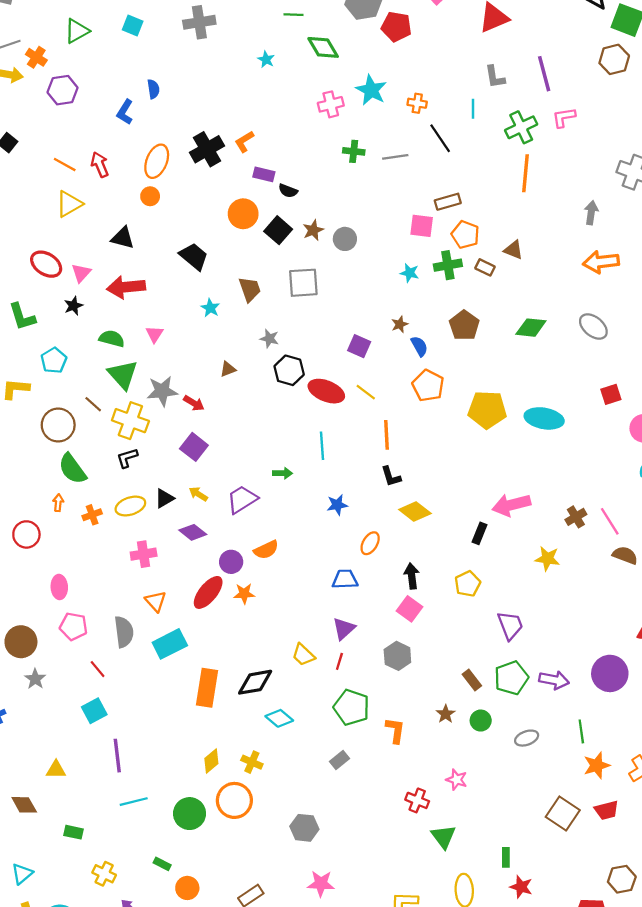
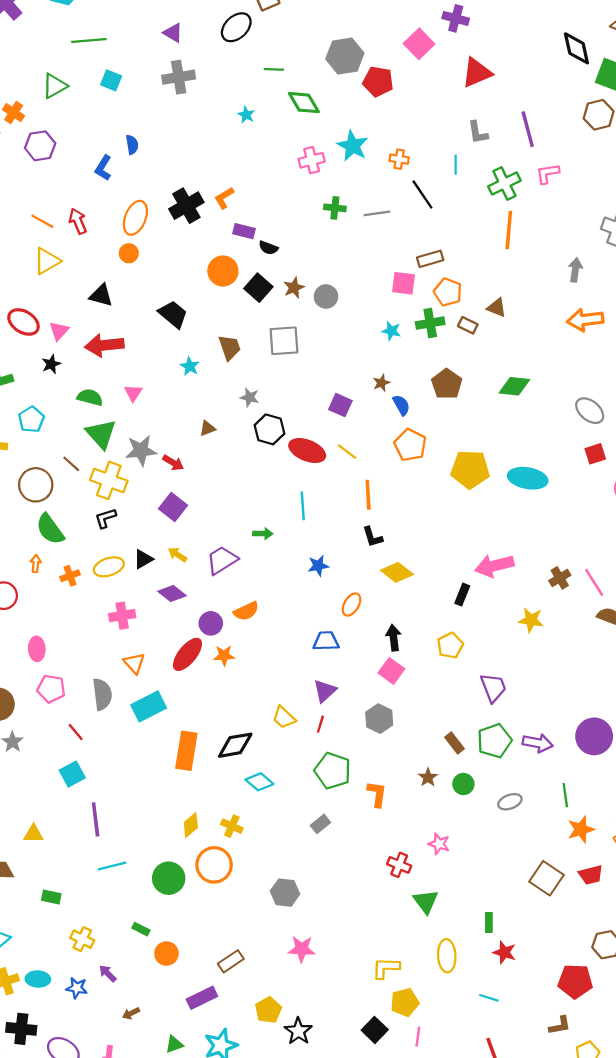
gray ellipse: (593, 327) -> (590, 411), moved

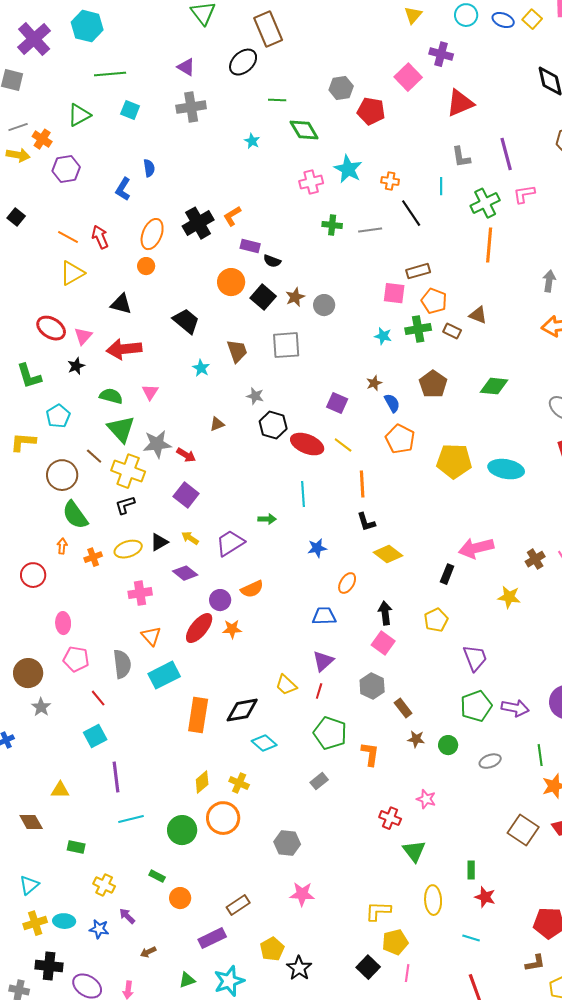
gray hexagon: (345, 56) -> (341, 88), size x0.7
brown rectangle: (455, 743) -> (403, 708), moved
brown star: (428, 777) -> (416, 739), turned -30

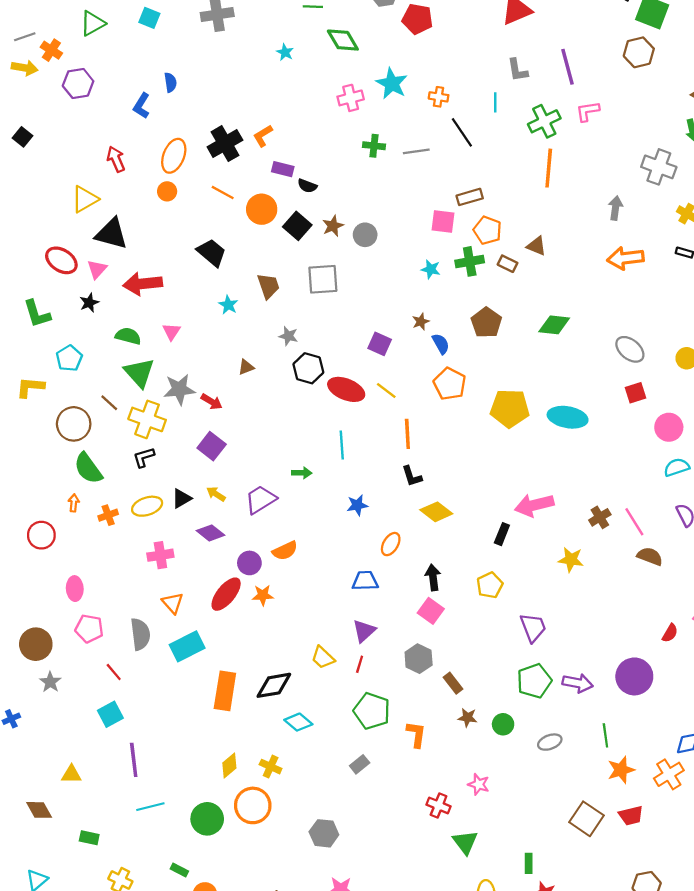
orange line: (68, 237) -> (223, 192), moved
black triangle: (121, 304) -> (111, 234), moved, size x1.4

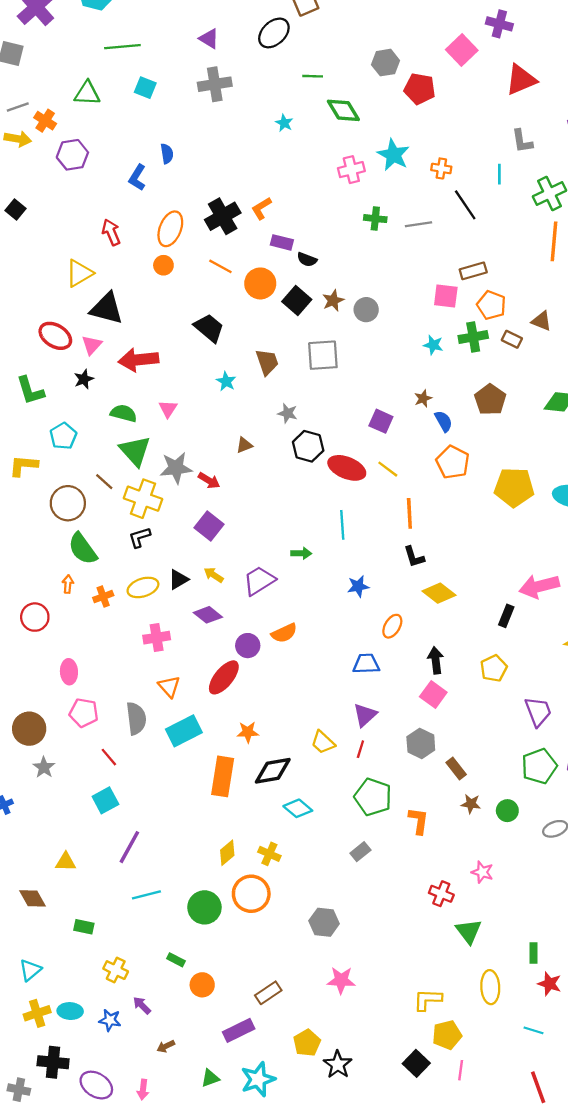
green triangle: (93, 23) -> (87, 93), turned 32
orange star: (263, 595) -> (248, 732), moved
purple line: (134, 760) -> (129, 847), turned 36

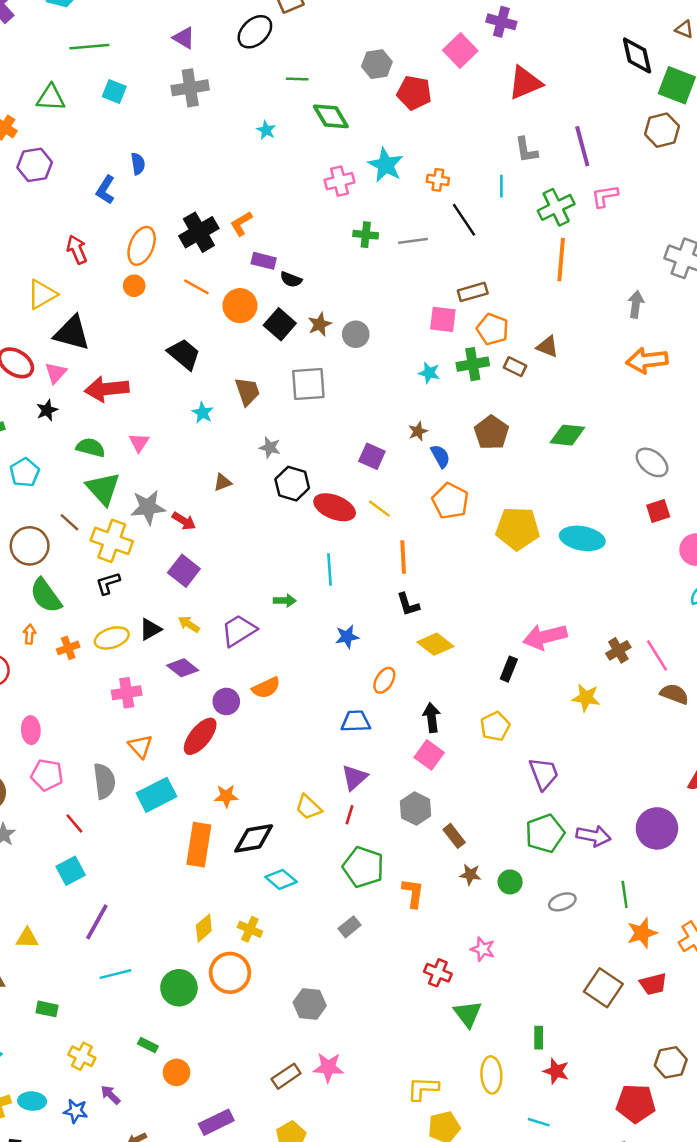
brown rectangle: (268, 993) -> (286, 1076), moved

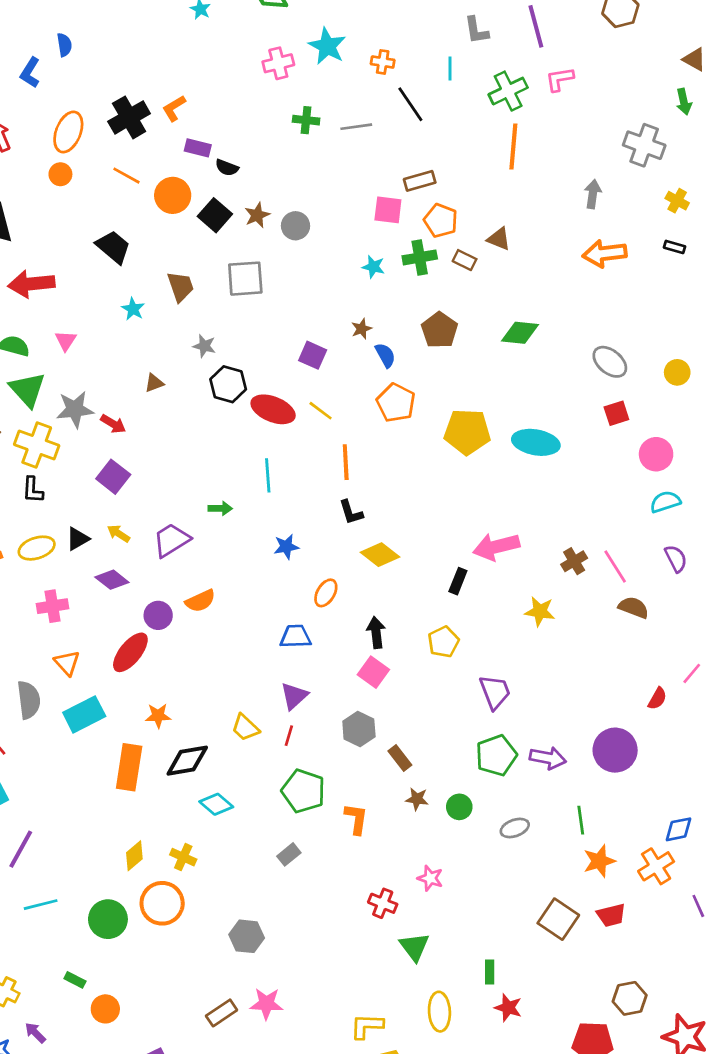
black L-shape: (108, 583) -> (33, 490), turned -70

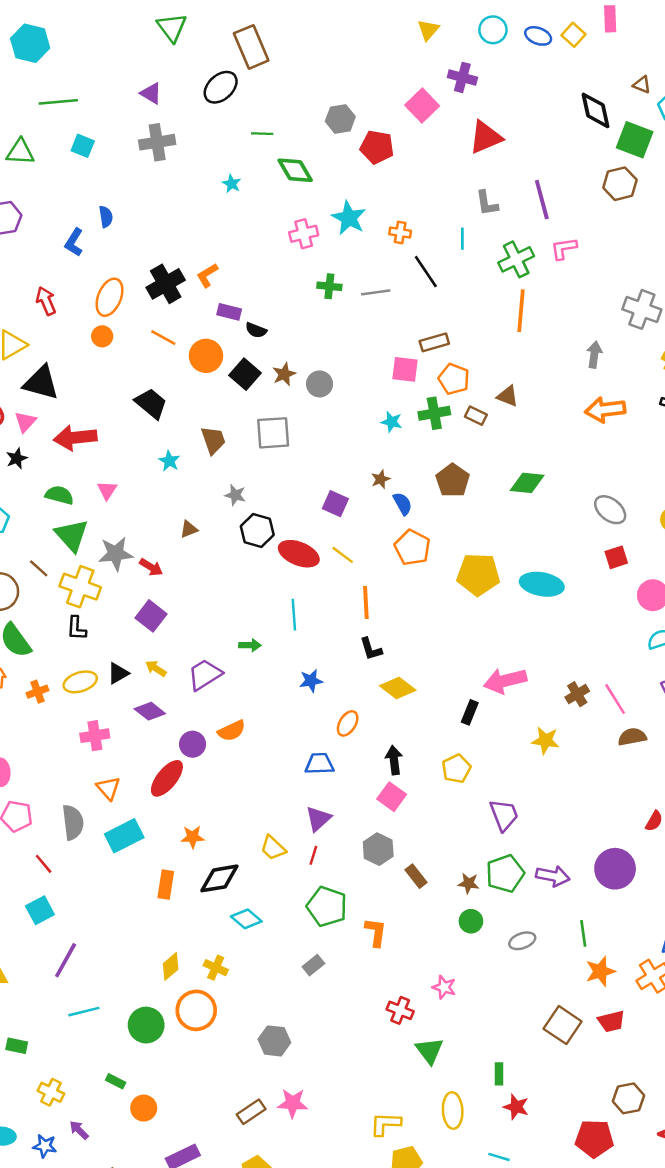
brown semicircle: (634, 607) -> (632, 737), turned -32
orange rectangle: (129, 767) -> (166, 885), size x0.7
brown star: (417, 799) -> (469, 883), moved

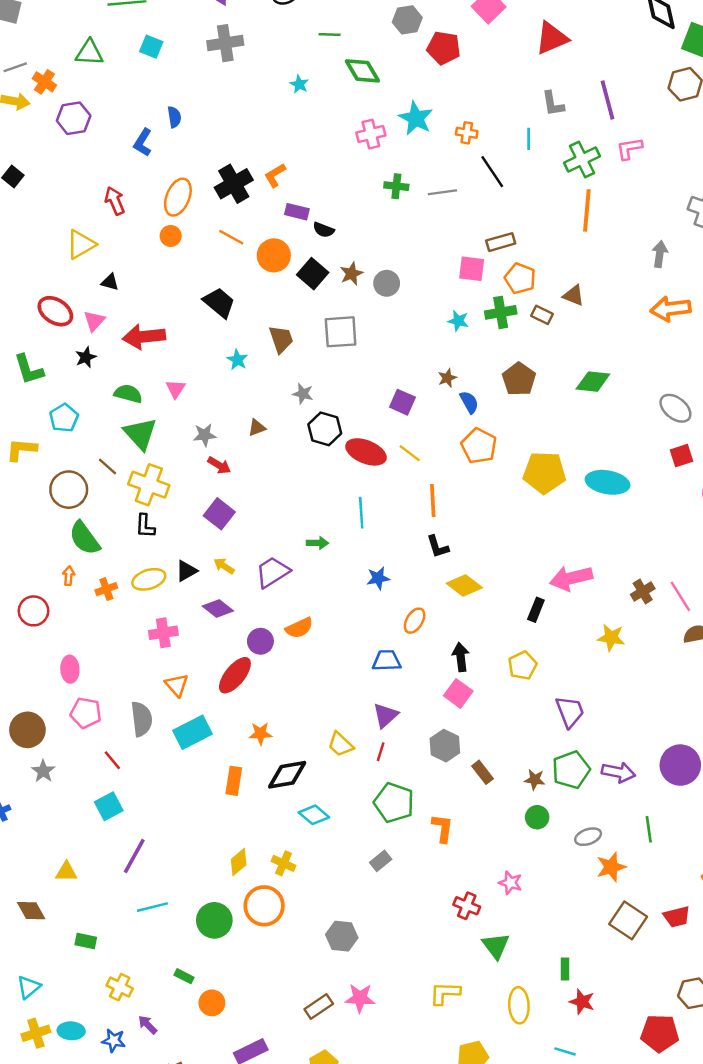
black triangle: (41, 383) -> (110, 282), size x0.5
gray star: (116, 554) -> (205, 435), moved, size x0.7
orange star: (600, 971) -> (611, 867), moved
yellow L-shape: (385, 1124) -> (445, 993), moved

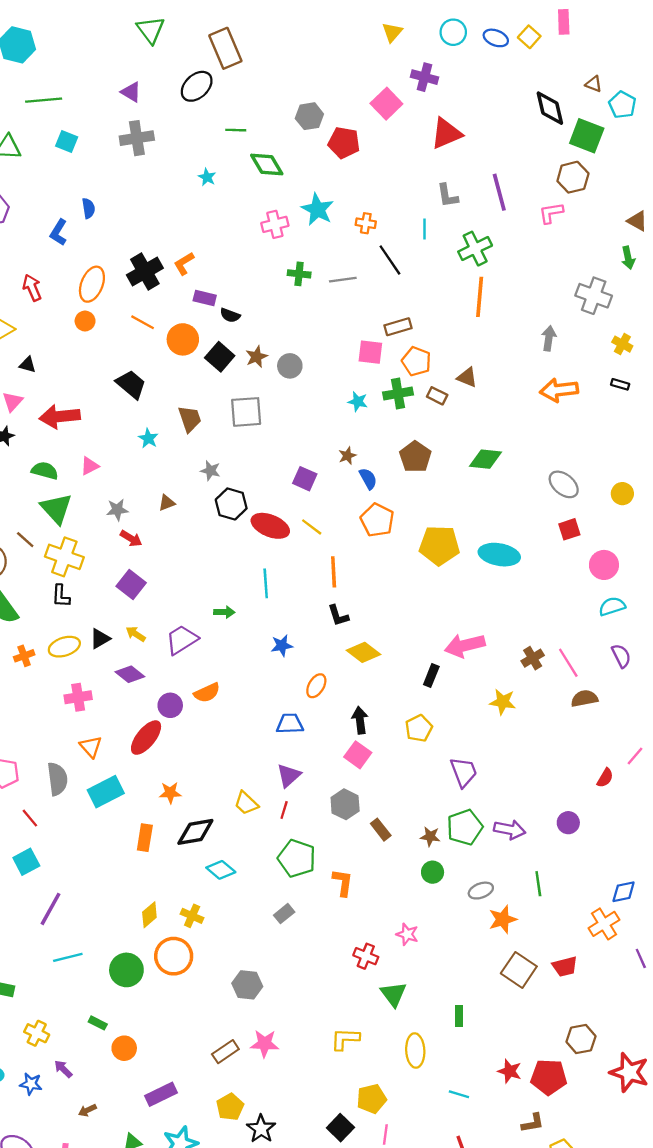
pink L-shape: (629, 149) -> (551, 213), moved
pink triangle: (175, 389) -> (90, 466), turned 30
purple circle: (680, 765) -> (568, 823), size x0.6
red star: (582, 1002) -> (510, 1071), moved

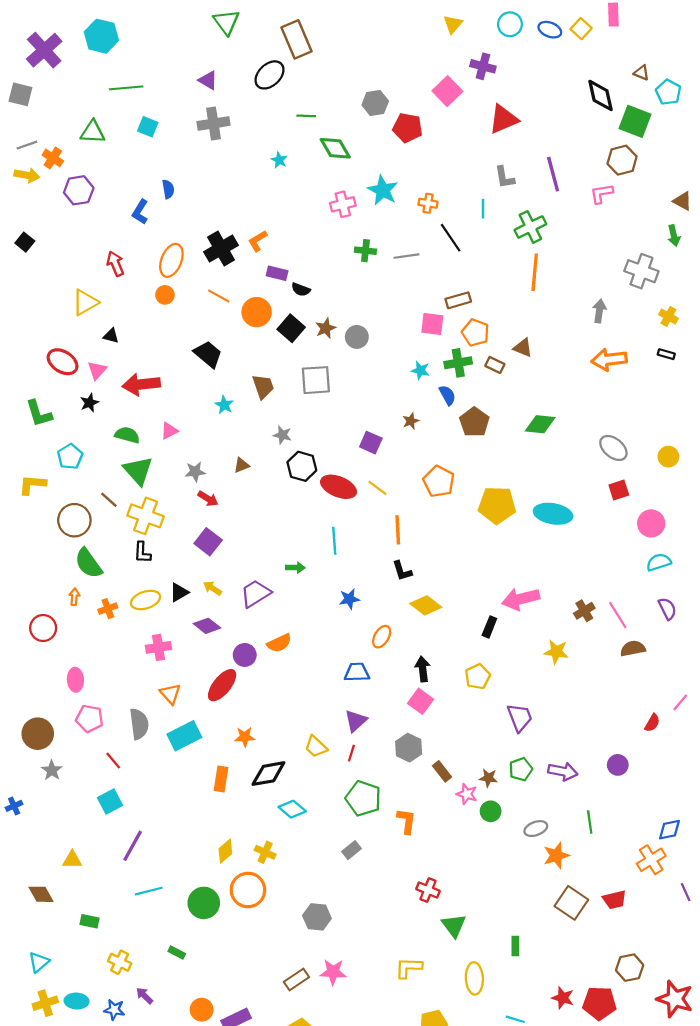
blue semicircle: (368, 479) -> (447, 395), moved
green pentagon: (465, 827) -> (521, 769), size x0.7
pink star: (407, 934) -> (467, 794), moved
orange circle: (124, 1048) -> (202, 1010), moved

